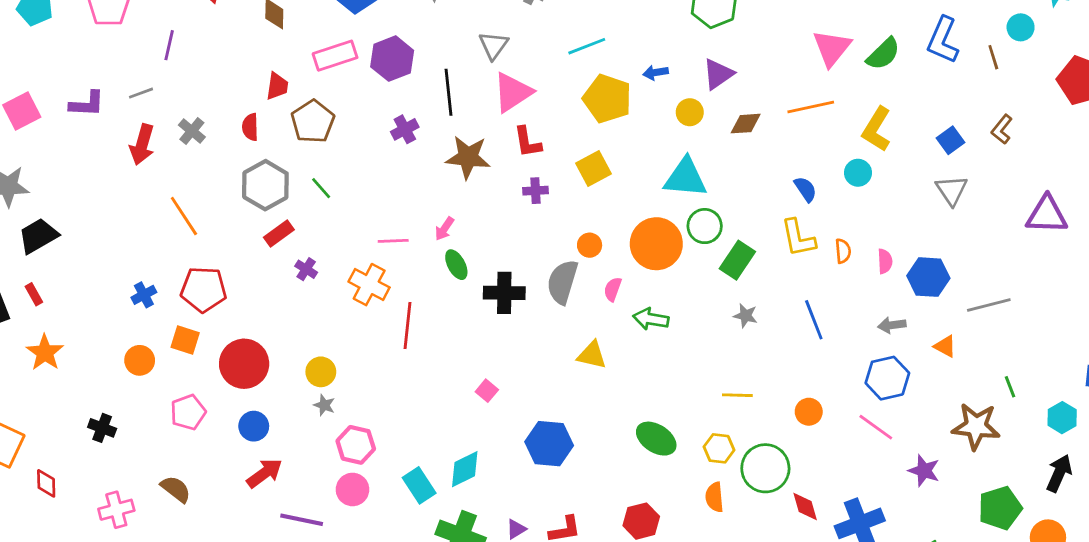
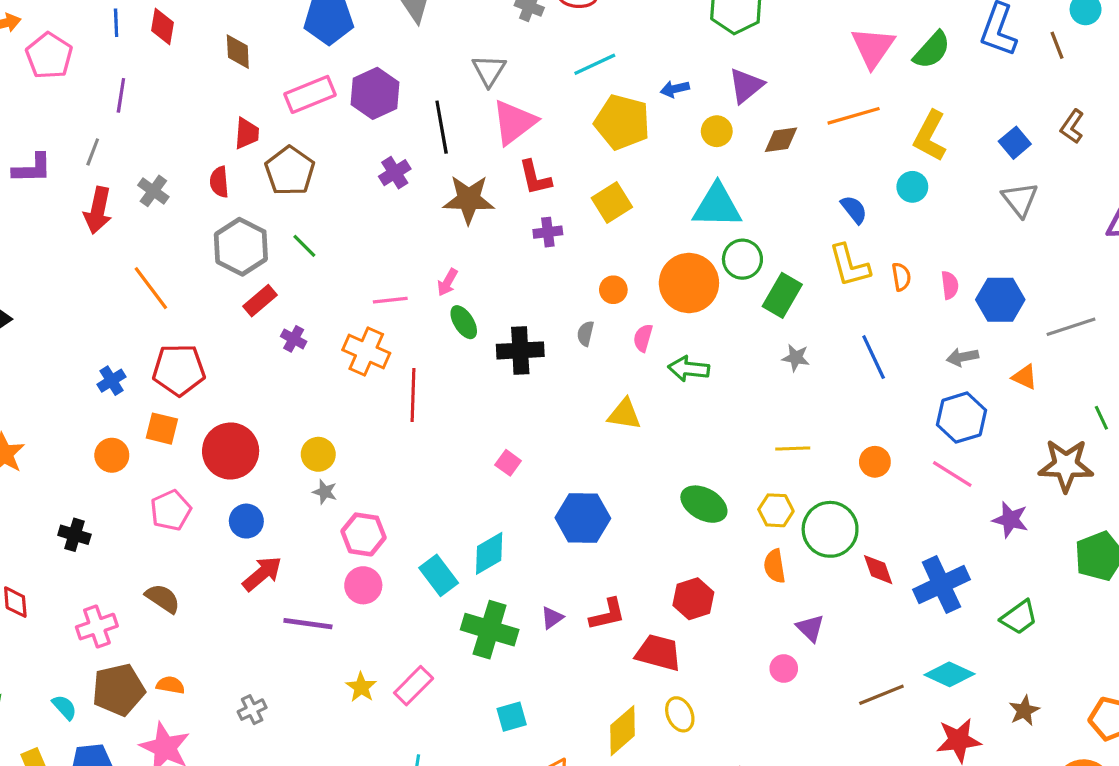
gray line: (141, 93) -> (93, 152), turned -45
gray semicircle: (562, 282) -> (585, 334), size x0.5

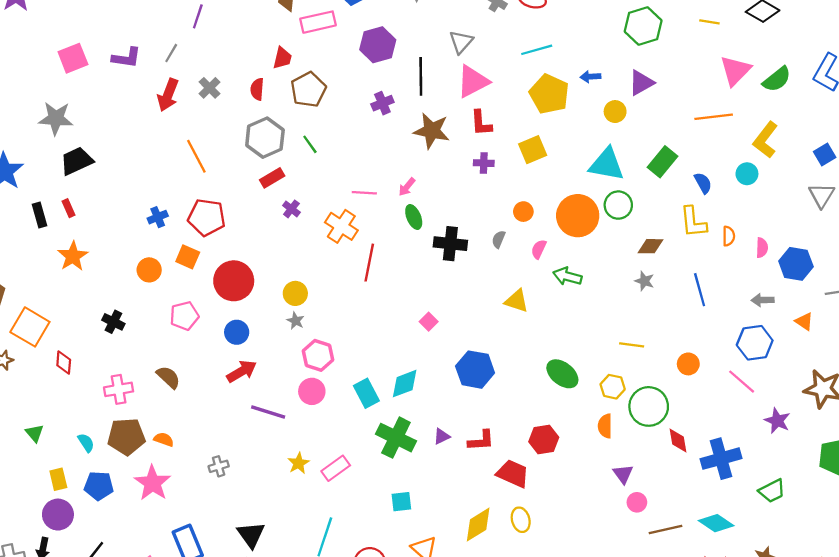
pink rectangle: (310, 94) -> (318, 22), moved
brown diamond: (781, 140) -> (650, 246), moved
green rectangle: (782, 295) -> (663, 162), moved
pink circle: (784, 669) -> (637, 502), moved

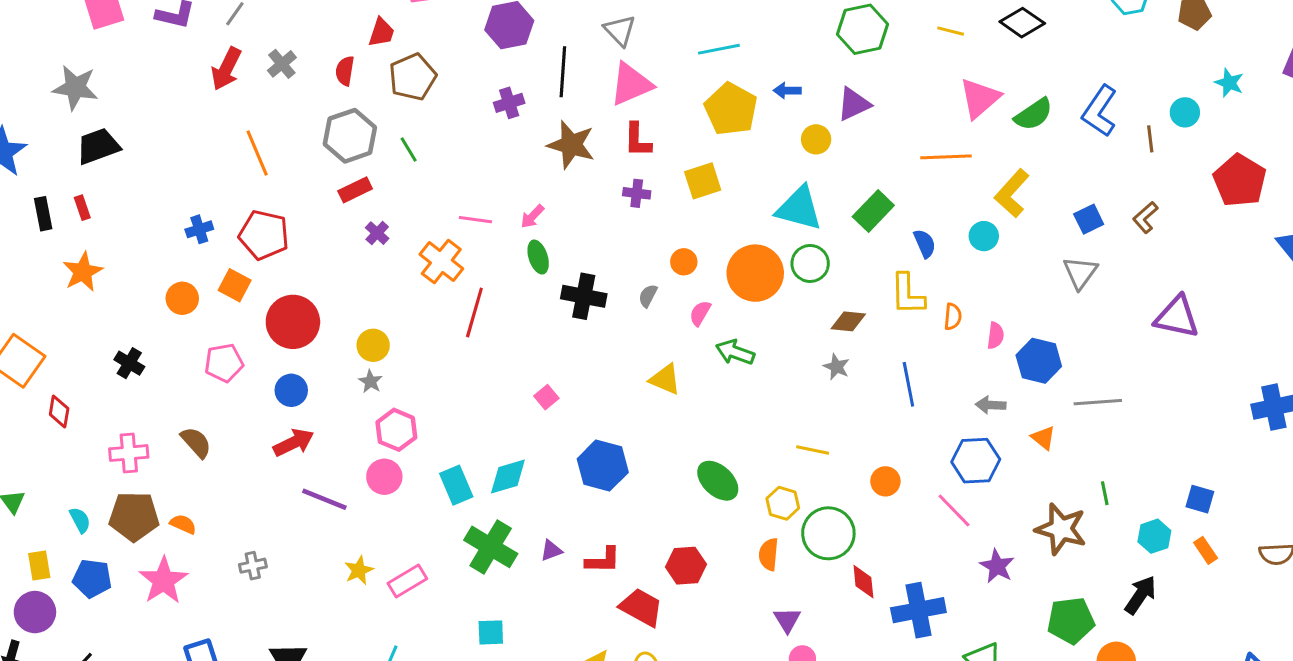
gray triangle: (461, 42) -> (620, 30), turned -30

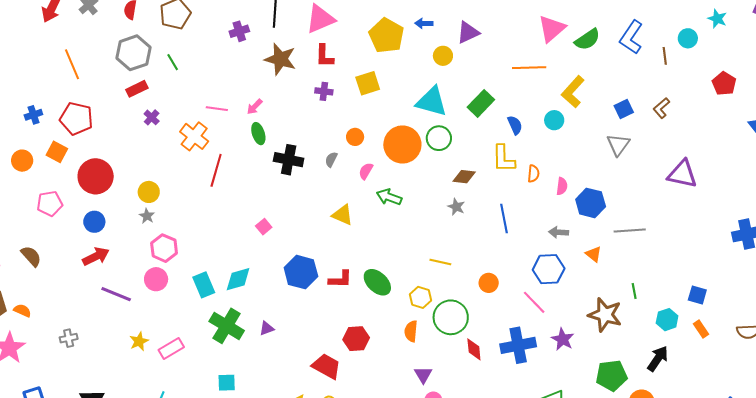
red pentagon: (1240, 181) -> (724, 84), size x0.7
red L-shape: (603, 560) -> (340, 279), moved
blue cross: (918, 610) -> (518, 345), moved

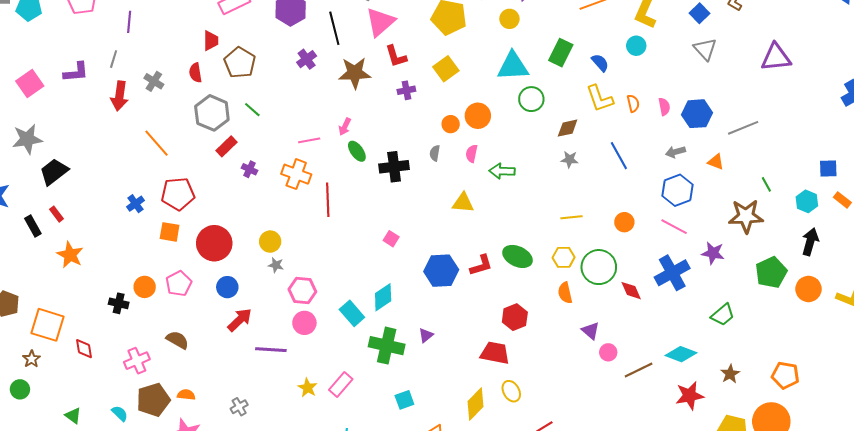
orange circle: (402, 144) -> (478, 116), moved, size x0.7
orange circle: (22, 161) -> (145, 287), moved

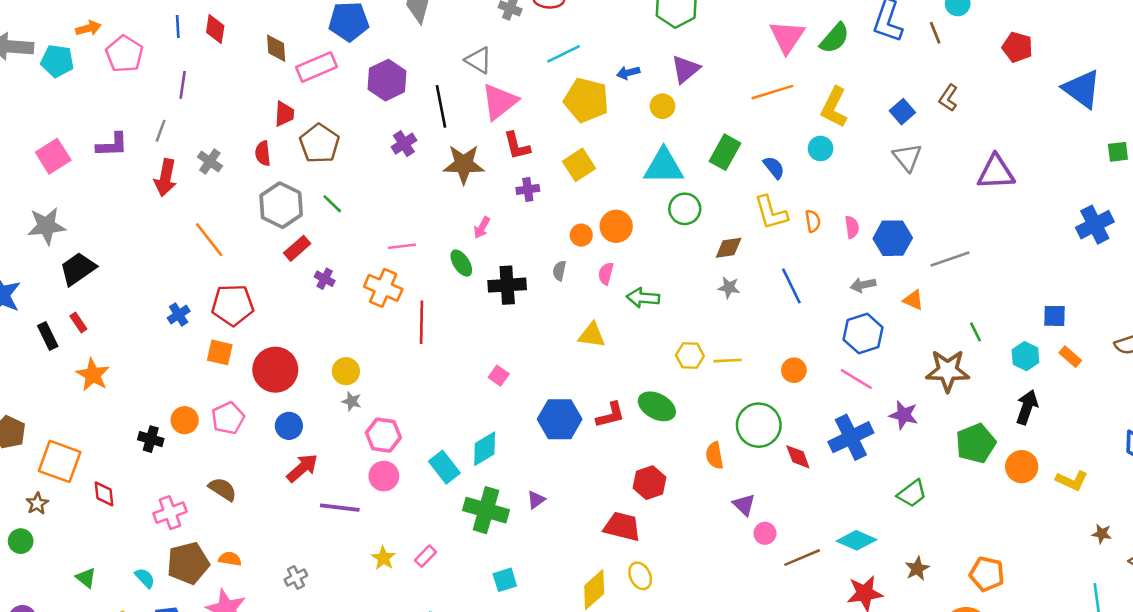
pink arrow: (345, 127) -> (482, 228), moved
yellow hexagon: (564, 257) -> (690, 356), moved
pink rectangle: (341, 384) -> (426, 556), size x0.7

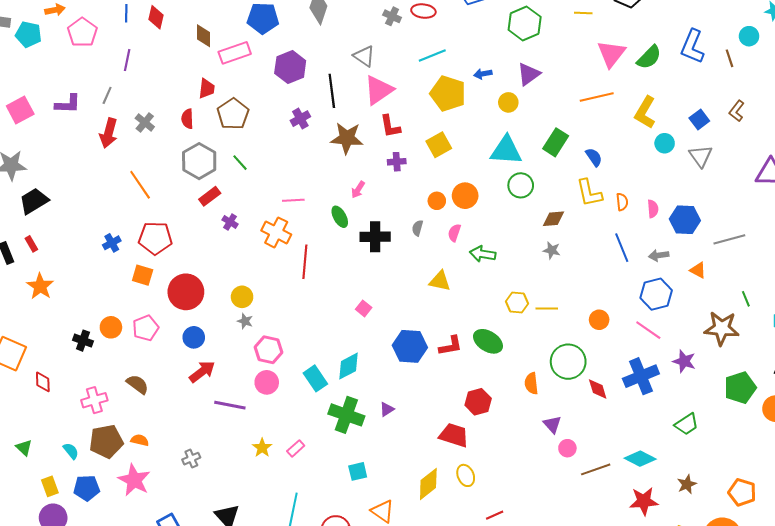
cyan circle: (821, 148) -> (665, 143), moved
blue line: (791, 286) -> (622, 248), moved

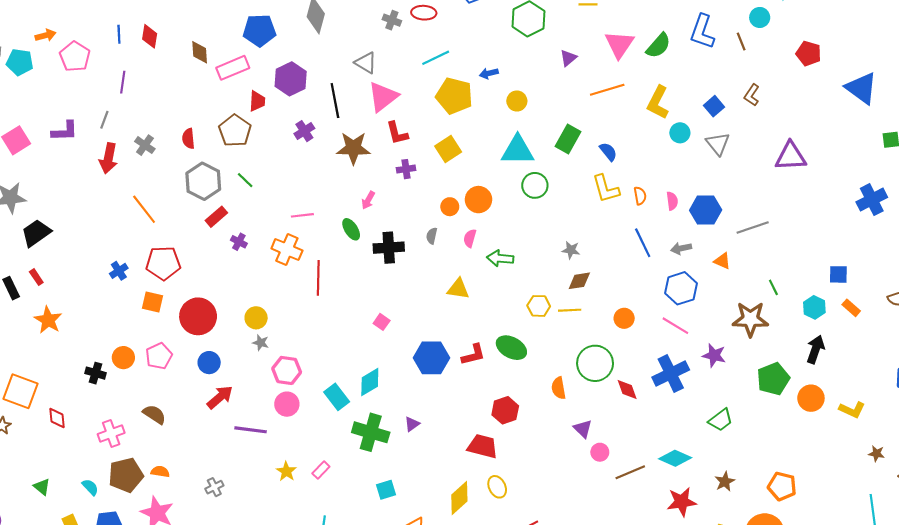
purple triangle: (529, 74) -> (568, 58), moved, size x0.7
red trapezoid: (207, 89) -> (257, 101), moved
brown diamond: (554, 219) -> (579, 281), moved

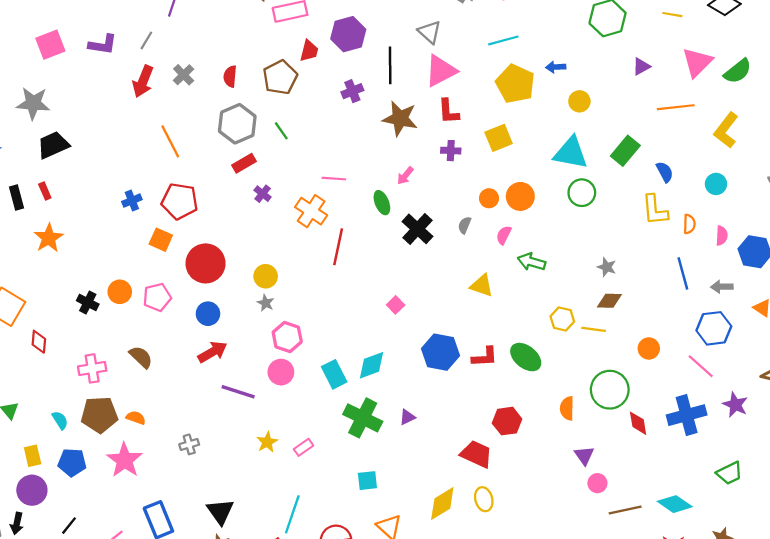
cyan circle: (680, 133) -> (716, 184), moved
black cross: (389, 248) -> (417, 229), turned 36

